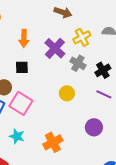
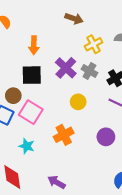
purple cross: (55, 48) -> (66, 68), moved
black square: (22, 67) -> (32, 75), size x1.5
orange cross: (53, 142) -> (64, 135), moved

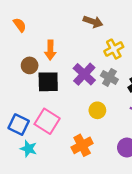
brown circle: (13, 96) -> (30, 65), moved
cyan star: (27, 146) -> (28, 149), moved

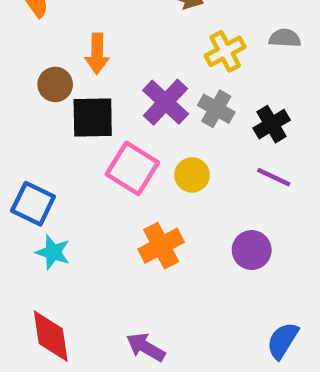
pink square: (47, 121) -> (132, 168), moved

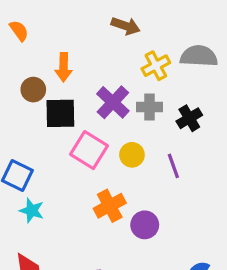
gray semicircle: (285, 38) -> (199, 56), size x1.6
gray cross: (216, 109) -> (149, 107), turned -30
purple line: (274, 177) -> (173, 166), moved, turned 45
purple circle: (252, 250) -> (145, 225), moved

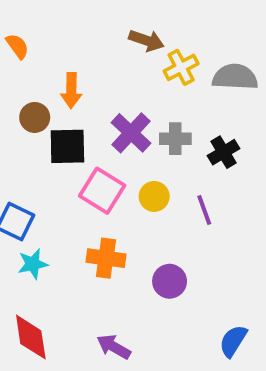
yellow cross: (156, 66) -> (181, 67), moved
orange cross: (110, 206) -> (106, 258), moved, turned 36
cyan star: (32, 211) -> (33, 264), turned -30

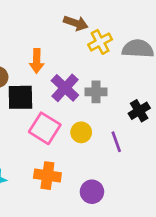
orange arrow: (71, 90) -> (37, 61), moved
black cross: (223, 152) -> (139, 111), moved

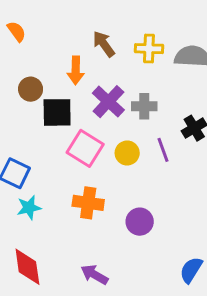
brown arrow: (76, 23) -> (104, 44), moved, turned -145
yellow cross: (100, 42) -> (149, 49), turned 30
purple line: (116, 142) -> (163, 150), moved

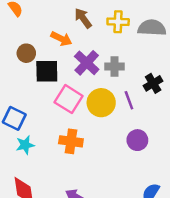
orange arrow: (76, 70) -> (61, 39), turned -65
yellow circle: (127, 153) -> (101, 103), size x1.5
purple circle: (140, 222) -> (137, 140), moved

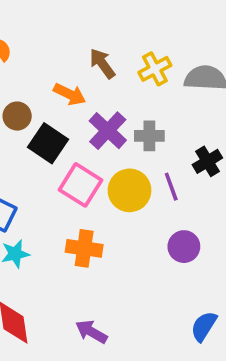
yellow cross: (118, 22) -> (155, 69), turned -30
black square: (47, 71) -> (48, 143), turned 35

